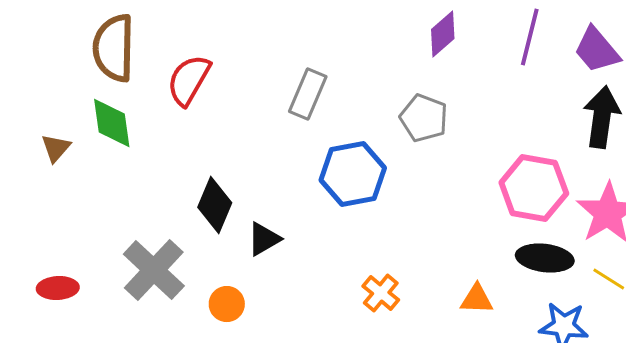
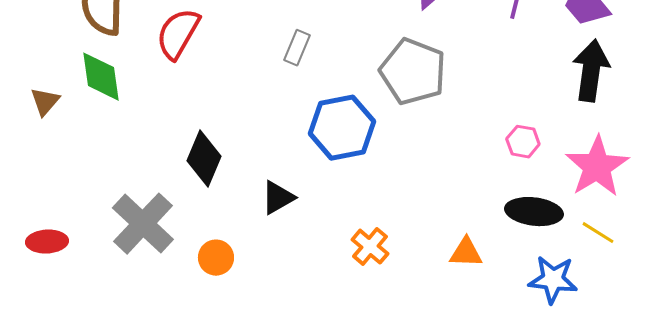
gray rectangle: (308, 94) -> (297, 48), size x0.7
gray pentagon: (424, 118) -> (413, 72), size x1.4
pink hexagon: (534, 188) -> (523, 142), size x0.5
black triangle: (264, 239) -> (278, 198), moved

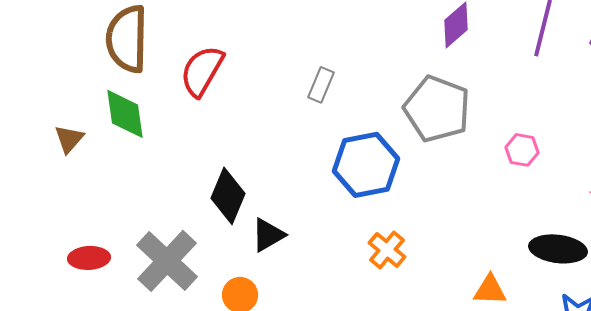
pink hexagon: (523, 142) -> (522, 150), moved
black triangle: (278, 198) -> (268, 235), moved
red ellipse: (47, 242) -> (89, 258), moved
orange cross: (370, 247) -> (387, 250), moved

